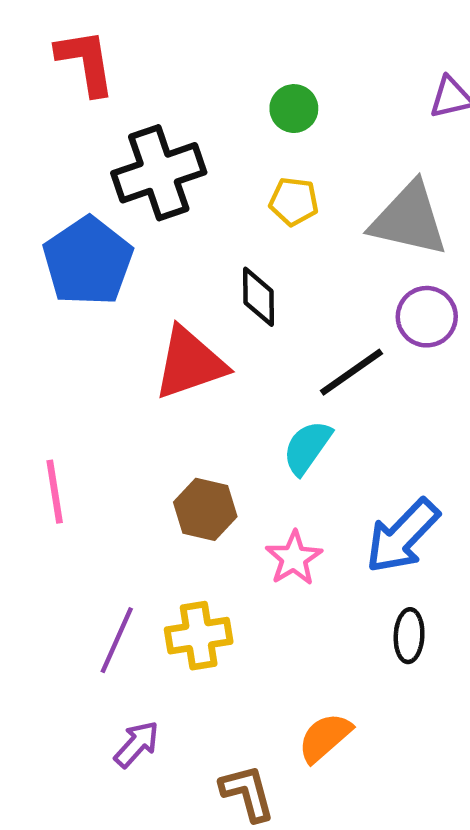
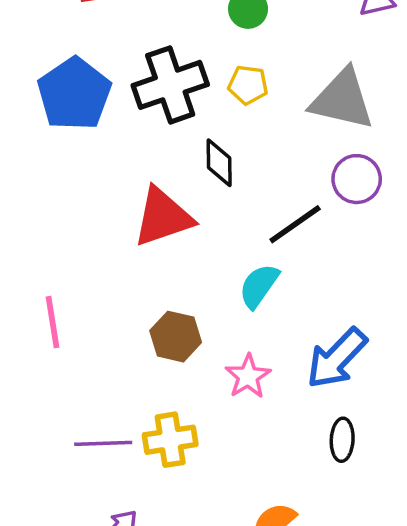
black cross: (159, 173) -> (170, 85), moved
blue pentagon: (88, 261) -> (74, 94), moved
purple line: (117, 640) -> (103, 443), turned 64

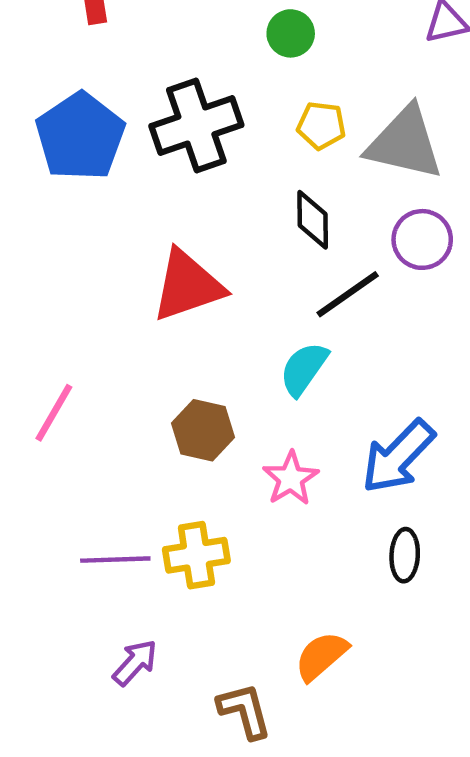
yellow pentagon: (248, 85) -> (321, 125), moved
black diamond: (219, 163) -> (313, 220), moved
pink line: (53, 322) -> (54, 413), turned 39

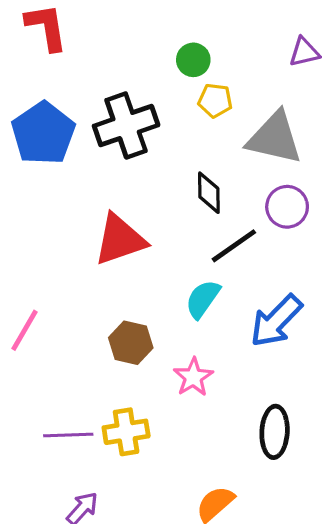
yellow pentagon: (321, 125) -> (215, 100), moved
blue arrow: (398, 457) -> (276, 321), moved
black ellipse: (405, 555) -> (275, 432), size x1.4

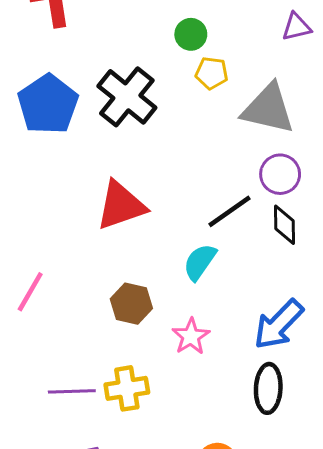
black cross: (126, 125) -> (127, 97), turned -32
black diamond: (209, 193) -> (285, 225), moved
blue arrow: (276, 321) -> (279, 324), moved

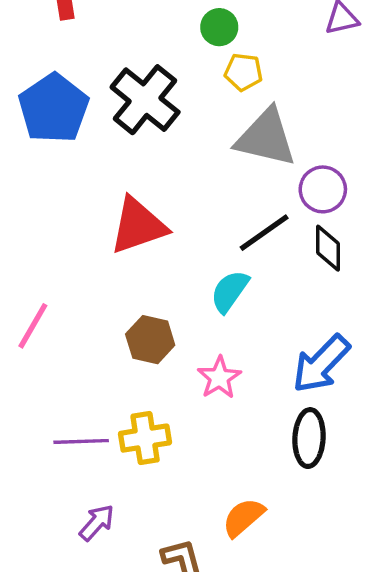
gray triangle: (268, 109) -> (266, 138), moved

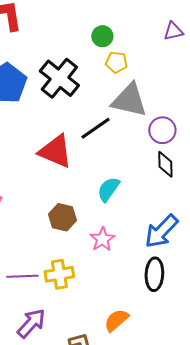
red triangle: (138, 226) -> (55, 151), turned 42
black line: (264, 233) -> (95, 128), moved
purple arrow: (97, 523) -> (31, 323), size x1.4

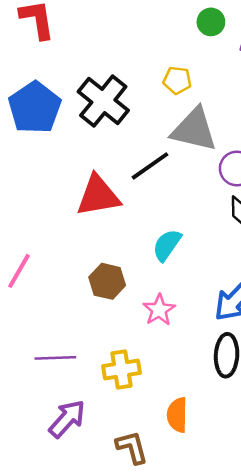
green circle: (102, 36) -> (211, 22), moved
red triangle: (55, 151) -> (98, 196), turned -33
yellow cross: (59, 274) -> (121, 370), moved
orange semicircle: (116, 320) -> (177, 415), turned -48

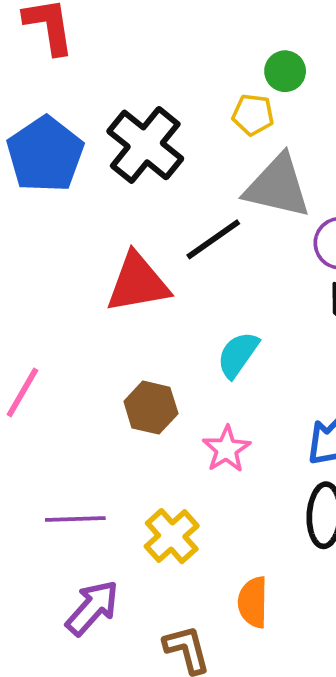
green circle: (211, 22) -> (285, 71), moved
yellow cross: (121, 370) -> (172, 536), turned -33

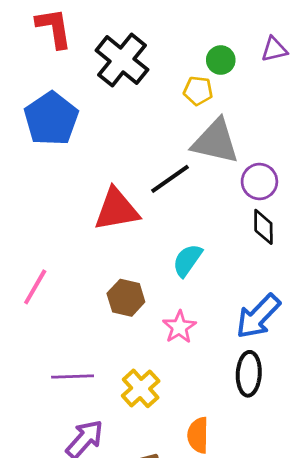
black cross: (145, 145) -> (122, 60), moved

